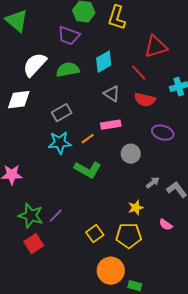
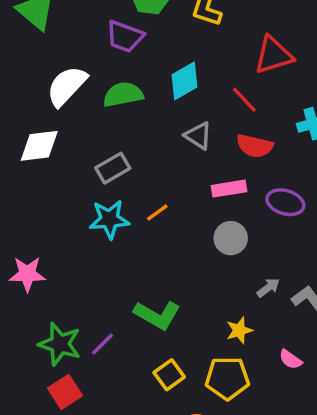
pink rectangle: (111, 125) -> (229, 189), moved
green L-shape: (88, 170) -> (157, 315), moved

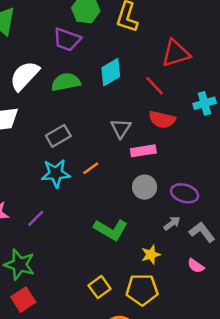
gray triangle: (198, 136) -> (121, 128), moved, turned 30
purple ellipse: (285, 202) -> (185, 193), moved
green L-shape: (157, 315) -> (111, 230), moved
purple line: (103, 344) -> (36, 218), moved
pink semicircle: (291, 359) -> (196, 266), moved

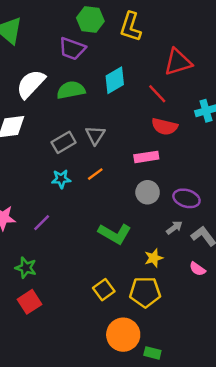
gray triangle: (121, 128) -> (95, 135), moved
cyan star: (56, 173) -> (61, 179), size x0.7
green star: (20, 265) -> (26, 268), size x0.7

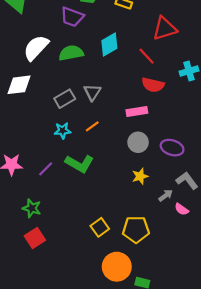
gray arrow: (174, 228) -> (166, 195), moved
green L-shape: (115, 234) -> (80, 164), moved
yellow star: (154, 258) -> (140, 176), moved

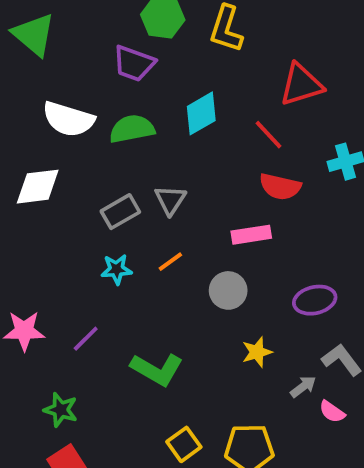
white semicircle: (36, 48) -> (68, 119), turned -116
gray circle: (138, 142) -> (228, 290), moved
purple ellipse: (172, 148) -> (315, 300), turned -30
green L-shape: (80, 164) -> (157, 369), moved

